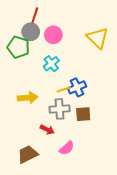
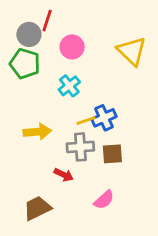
gray circle: (31, 32) -> (29, 34), moved
pink semicircle: (67, 148) -> (104, 200), moved

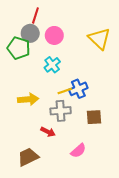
gray circle: (29, 34) -> (30, 33), moved
brown square: (112, 154) -> (94, 117), moved

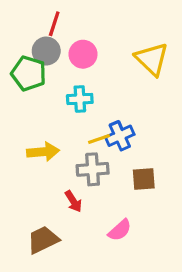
cyan cross: (52, 65) -> (80, 99), turned 35
red arrow: (48, 132) -> (73, 201), turned 32

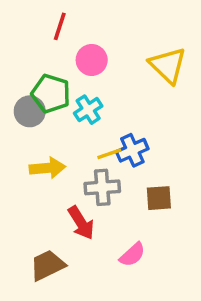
gray circle: (46, 51) -> (30, 111), moved
green pentagon: (29, 73) -> (51, 94), moved
cyan cross: (80, 99) -> (88, 110), turned -30
red arrow: (73, 201) -> (81, 223), size x1.4

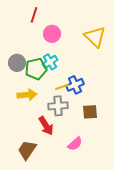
green pentagon: (51, 94) -> (36, 69), moved, turned -30
brown trapezoid: (47, 265) -> (27, 150), turned -30

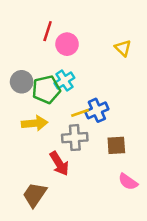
red line: (34, 15) -> (48, 31), moved
yellow triangle: (95, 37) -> (123, 48), size x0.6
pink semicircle: (75, 144) -> (128, 182), moved, turned 77

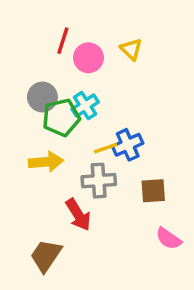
yellow triangle: (123, 48) -> (131, 49), moved
gray circle: (22, 82) -> (42, 97), moved

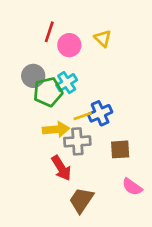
yellow arrow: (46, 162) -> (56, 129), moved
brown trapezoid: (46, 256) -> (81, 200), moved

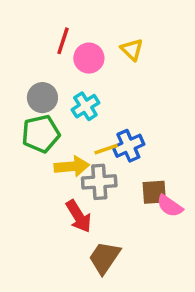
green pentagon: (48, 92) -> (41, 134), moved
pink semicircle: (132, 187) -> (170, 206), moved

